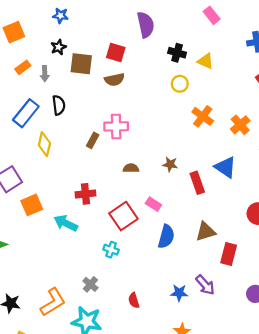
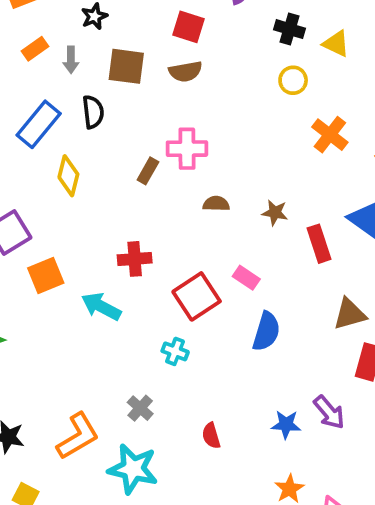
brown square: (81, 64) -> (126, 66), moved
brown semicircle: (131, 168) -> (216, 204), moved
brown triangle: (206, 232) -> (350, 314), moved

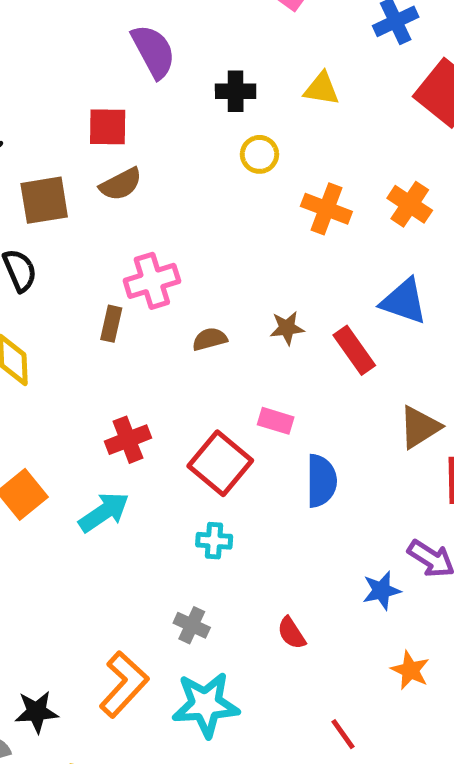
yellow triangle: (336, 44) -> (322, 89), moved
cyan arrow: (101, 306) -> (104, 512), turned 135

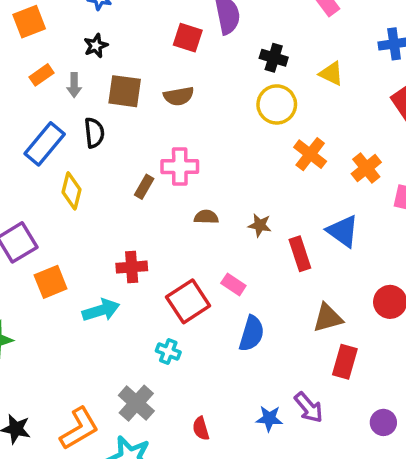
red square: (108, 127) -> (188, 38), moved
yellow circle: (259, 154) -> (277, 104), size x1.5
gray cross: (192, 625) -> (136, 403), size x1.5

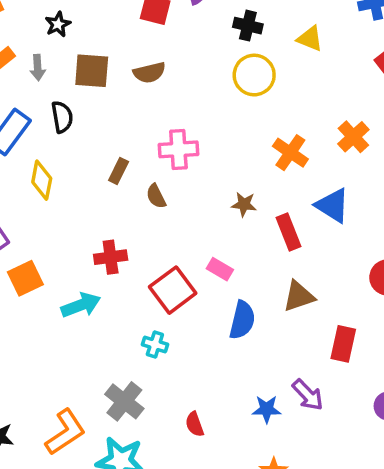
orange cross: (310, 154) -> (290, 153), moved
pink cross: (180, 167) -> (178, 149), moved
brown semicircle: (206, 217) -> (156, 196), moved, turned -115
brown triangle: (328, 318) -> (299, 296), moved

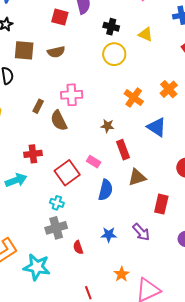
brown semicircle: (156, 196) -> (59, 121), size x1.5
red rectangle: (288, 232) -> (123, 150), moved
gray cross: (124, 401) -> (56, 228), moved, turned 35
blue star: (267, 409) -> (109, 235), moved

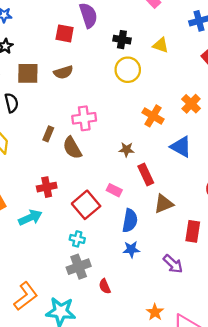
blue star: (109, 235) -> (131, 249), moved

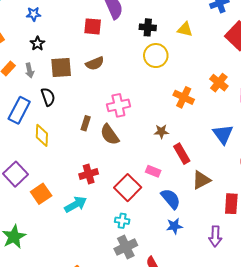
blue triangle: (181, 147) -> (223, 134), moved, turned 30
blue semicircle: (130, 221) -> (171, 199), turned -45
purple arrow: (173, 264) -> (215, 236), turned 54

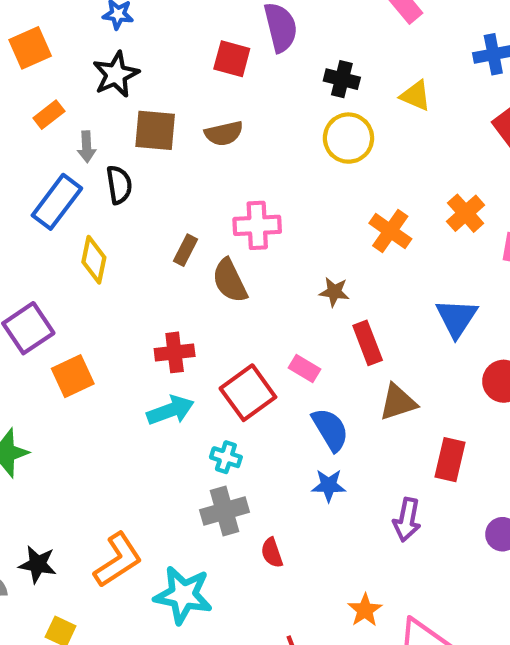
black star: (37, 43) -> (116, 74), size x1.5
gray arrow: (30, 70) -> (87, 147), moved
cyan arrow: (76, 204) -> (171, 410), moved

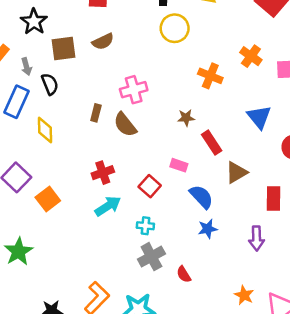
red square: (248, 393) -> (150, 186), size x0.7

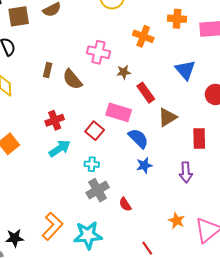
orange cross: (251, 56) -> (177, 19), turned -30
pink cross: (134, 90) -> (98, 52), moved, turned 30
pink rectangle: (179, 165) -> (119, 112), size x1.6

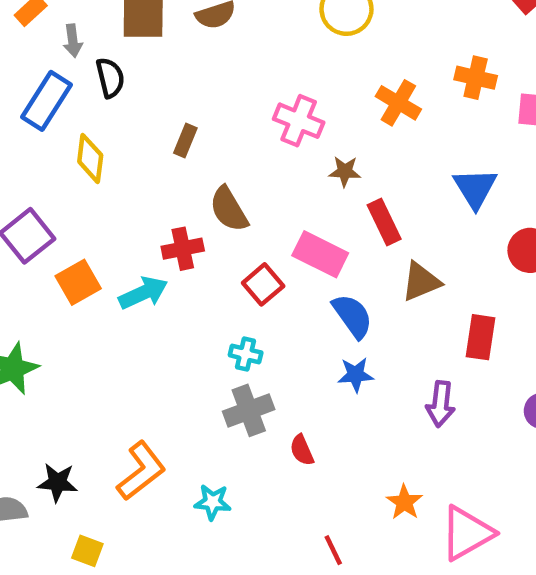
brown semicircle: (72, 79) -> (229, 209), moved
cyan arrow: (60, 148) -> (143, 293), moved
cyan star: (88, 235) -> (213, 502), size x0.6

